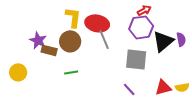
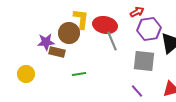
red arrow: (144, 10) -> (137, 12), moved
purple star: (38, 40) -> (46, 42), turned -30
brown circle: (70, 41) -> (69, 33), moved

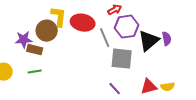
gray line: (112, 41) -> (105, 38), moved
green line: (79, 74) -> (35, 72), moved

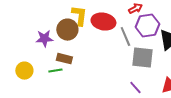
brown rectangle: (35, 50) -> (64, 59), moved

